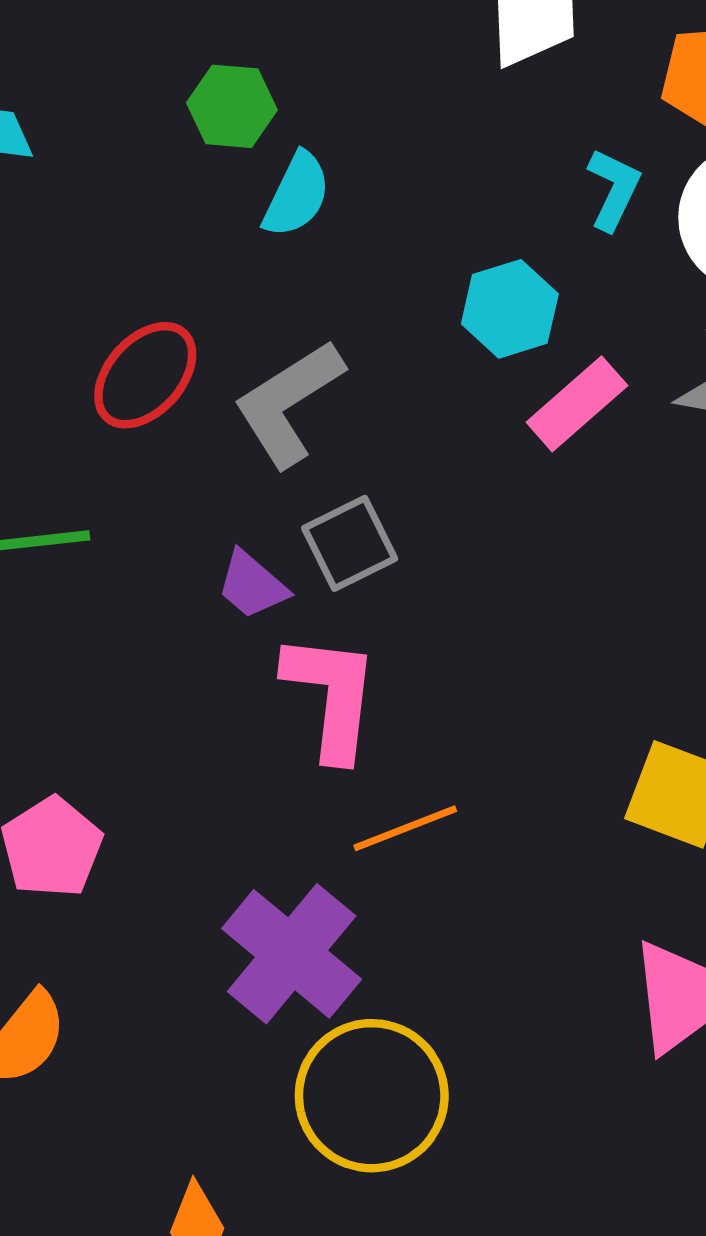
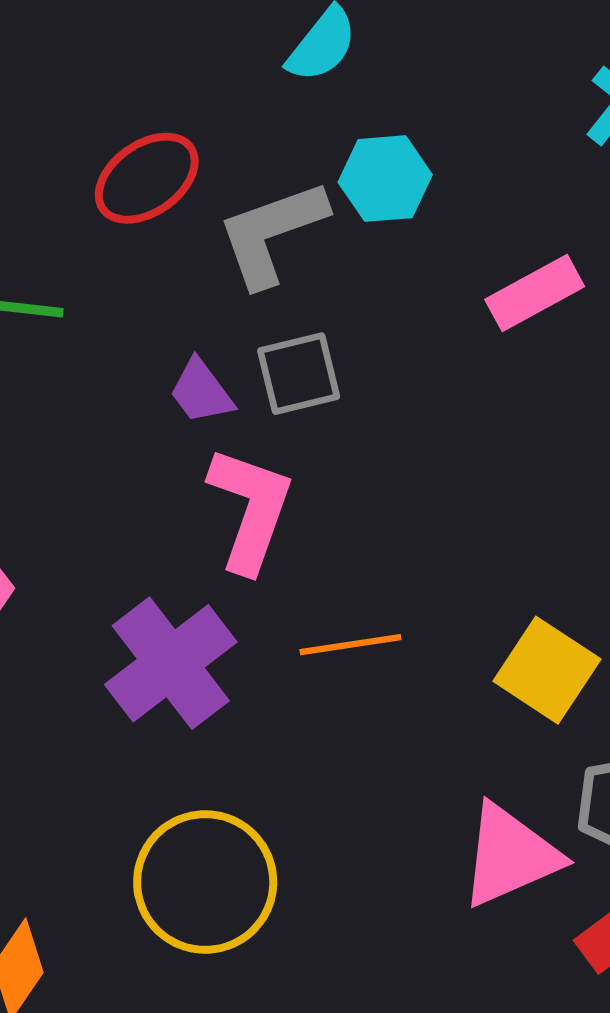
cyan hexagon: (510, 309) -> (385, 179), moved
orange line: (405, 828) -> (350, 645), moved
purple cross: (292, 954) -> (171, 663), moved

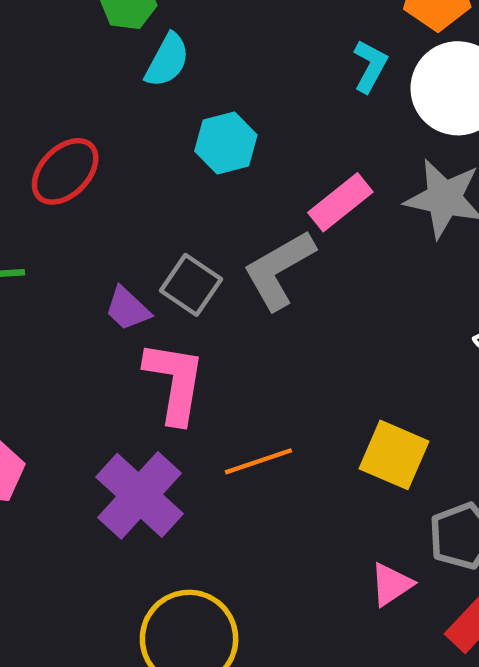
gray L-shape: (272, 233) -> (279, 270), moved
gray square: (299, 374) -> (191, 285), turned -32
pink triangle: (510, 856) -> (391, 584), size x0.6

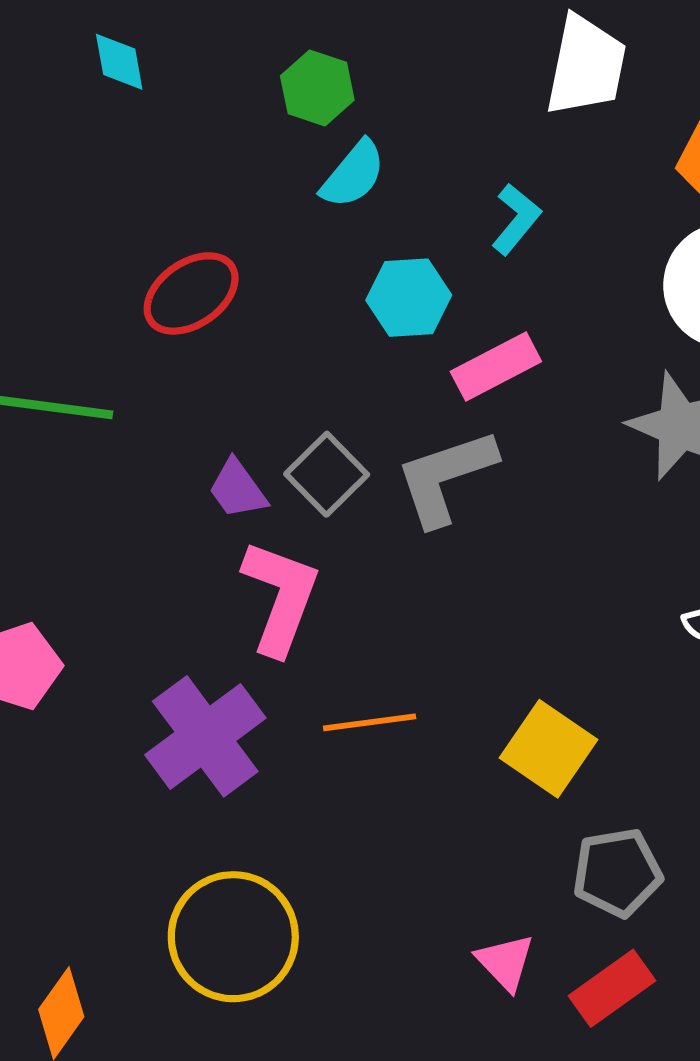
cyan L-shape: (370, 66) -> (516, 219), moved
pink rectangle: (340, 202) -> (496, 367), moved
pink triangle: (391, 584) -> (505, 962), moved, turned -51

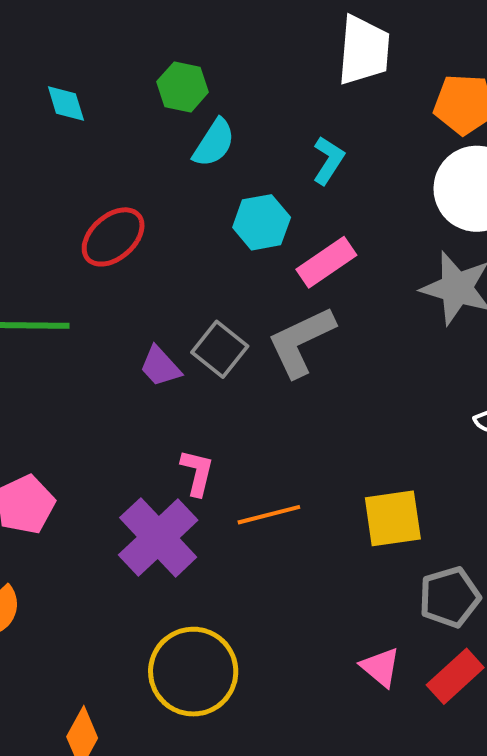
cyan diamond: (119, 62) -> (66, 104), moved
pink L-shape: (280, 597) -> (197, 473), moved, size x0.6
yellow square: (549, 749) -> (393, 518), turned -36

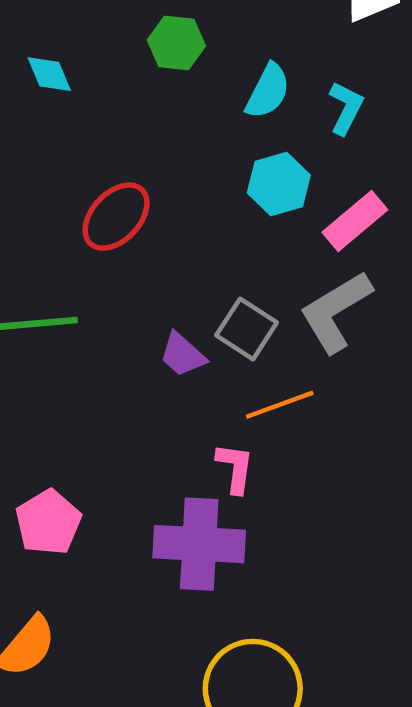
cyan semicircle: (214, 143) -> (268, 91), moved
orange line: (269, 515) -> (280, 405), moved
purple cross: (158, 537) -> (199, 544), turned -38

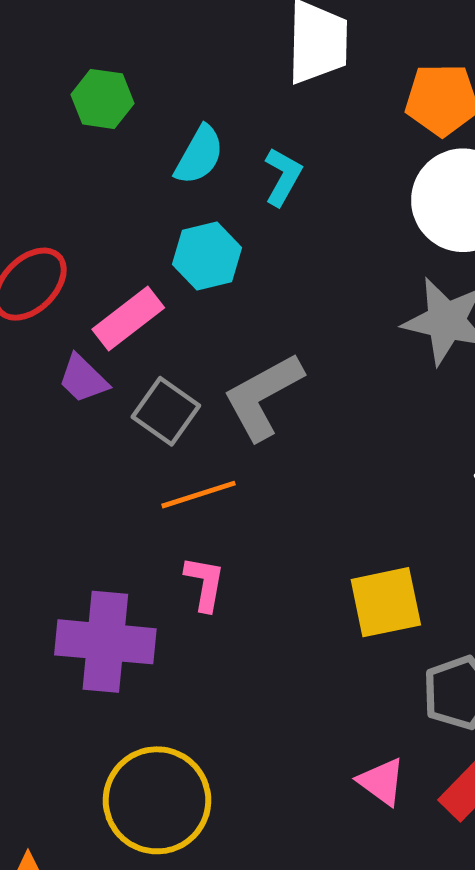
pink rectangle: (355, 221) -> (128, 319), moved
purple trapezoid: (183, 355) -> (83, 379), moved
pink L-shape: (235, 468) -> (205, 583), moved

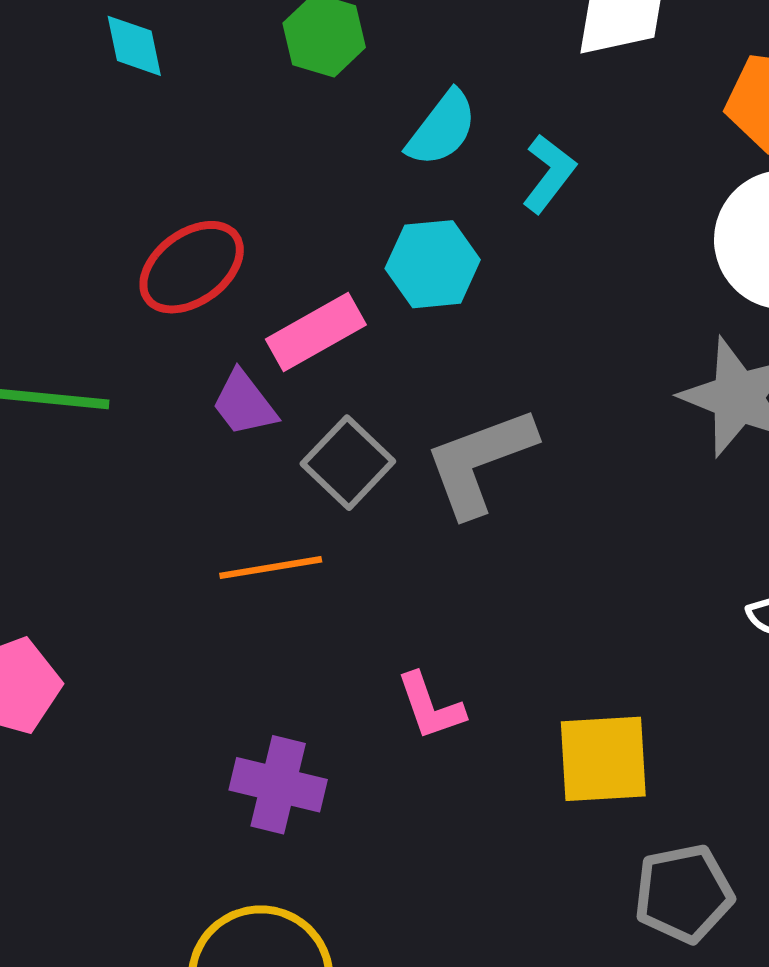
orange line: (198, 495) -> (271, 568), moved
pink L-shape: (205, 583) -> (430, 706), moved, turned 142
purple cross: (105, 642) -> (278, 785), moved, size x0.7

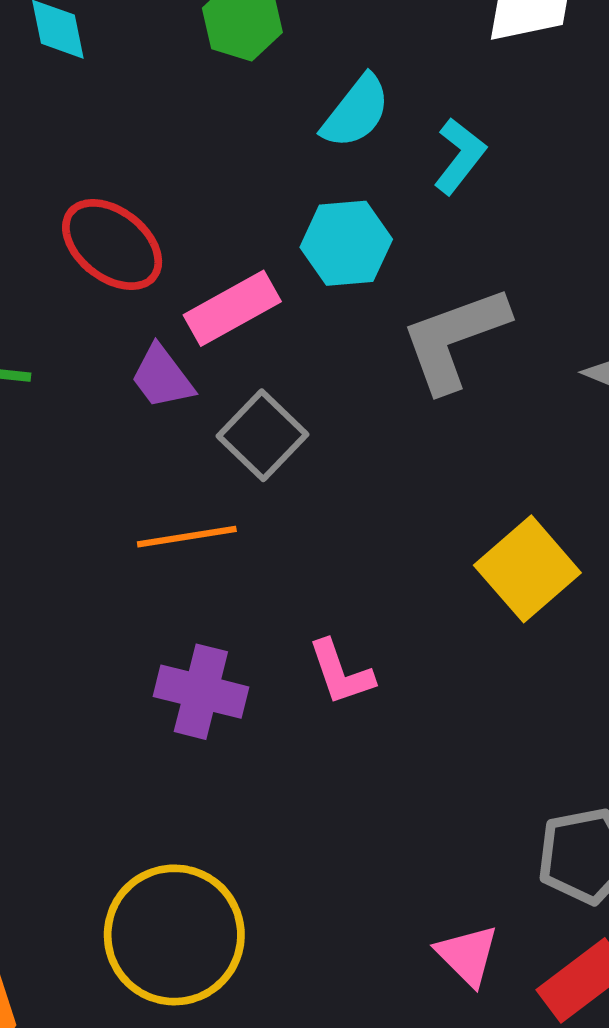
red ellipse: (192, 267) -> (112, 244), turned 74
gray L-shape: (480, 462) -> (455, 339), moved
yellow square: (603, 759) -> (527, 569), moved, turned -38
purple cross: (278, 785) -> (201, 692), moved

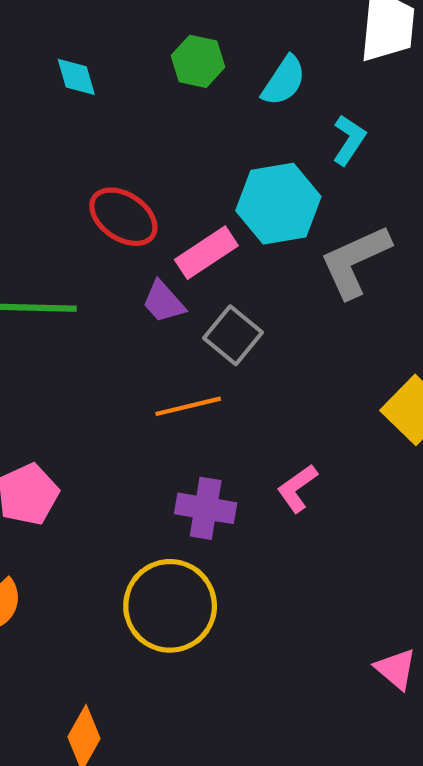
cyan semicircle: (356, 112) -> (284, 81), moved
cyan hexagon: (346, 243) -> (278, 204), size x1.4
pink L-shape: (341, 672) -> (297, 488), turned 78
yellow circle: (174, 935) -> (170, 606), moved

